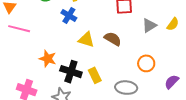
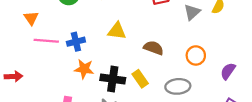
blue cross: (69, 15) -> (76, 42), moved, turned -35
brown semicircle: (113, 39) -> (154, 48), moved
yellow triangle: (86, 40) -> (117, 31), moved

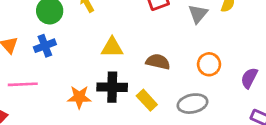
pink line: (46, 41) -> (23, 84), moved
blue cross: (76, 42) -> (45, 46), moved
black cross: (113, 79) -> (112, 87), moved

